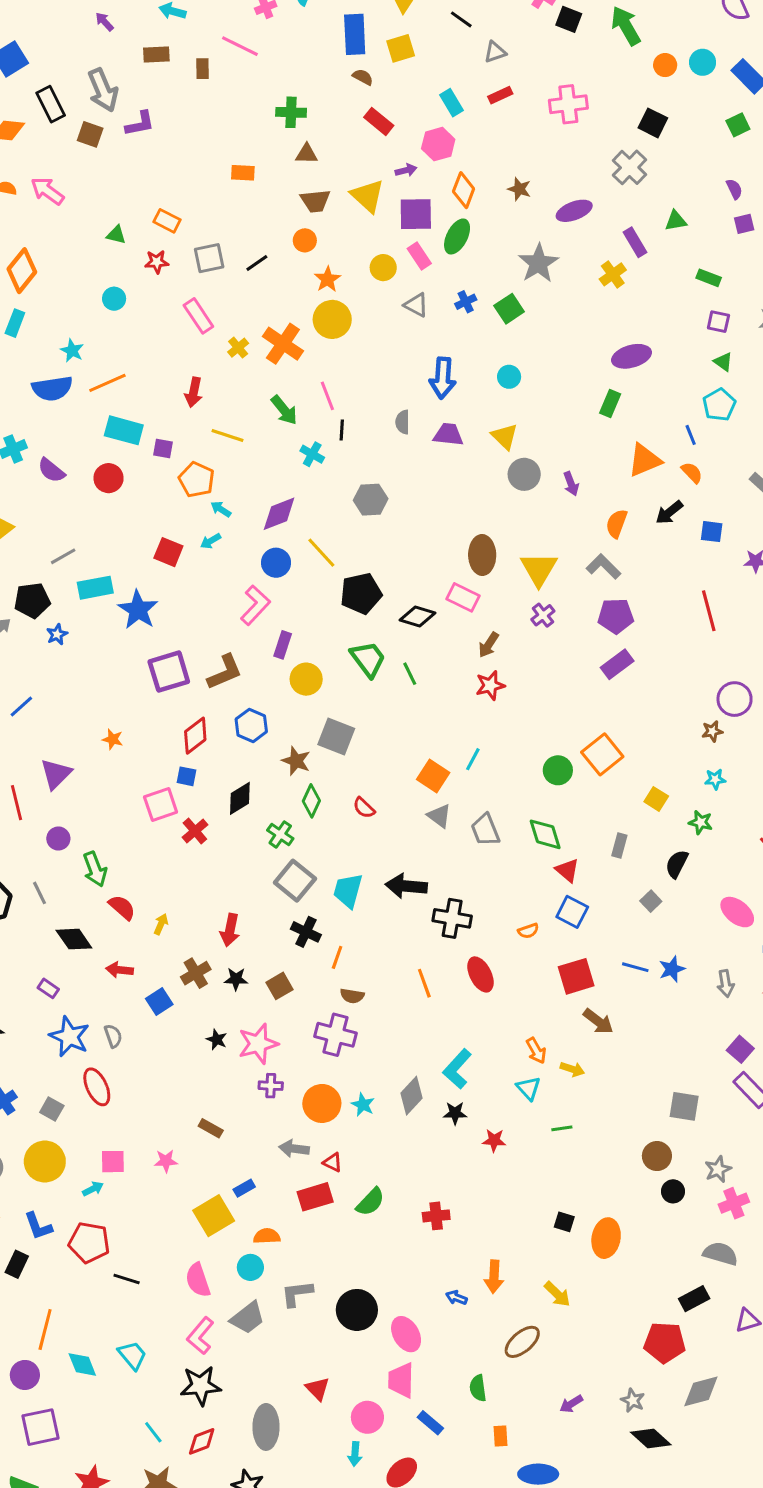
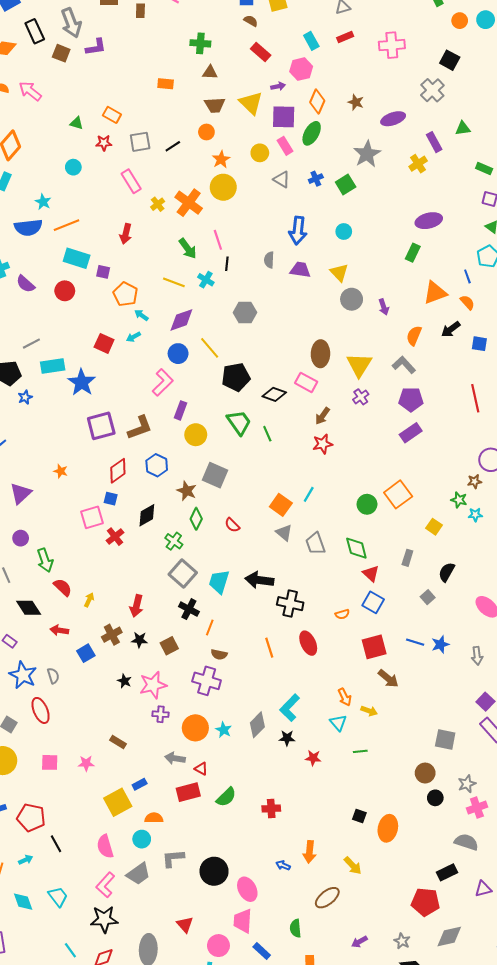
yellow line: (228, 435) -> (174, 282), moved
green star: (701, 822) -> (459, 500), moved
cyan arrow: (93, 1189) -> (26, 860), moved
black line: (127, 1279) -> (56, 844), turned 42

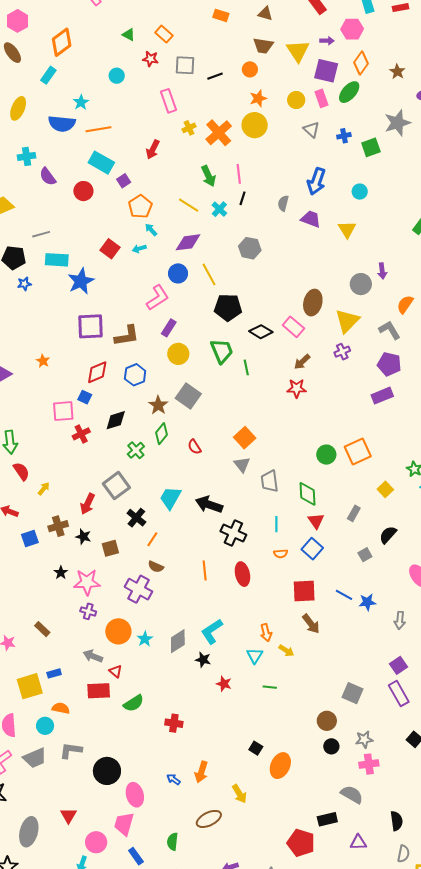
purple square: (103, 272) -> (124, 181), turned 32
gray circle: (352, 299) -> (361, 284), moved
cyan line: (309, 494) -> (276, 524), moved, turned -42
gray square: (183, 573) -> (116, 486), moved

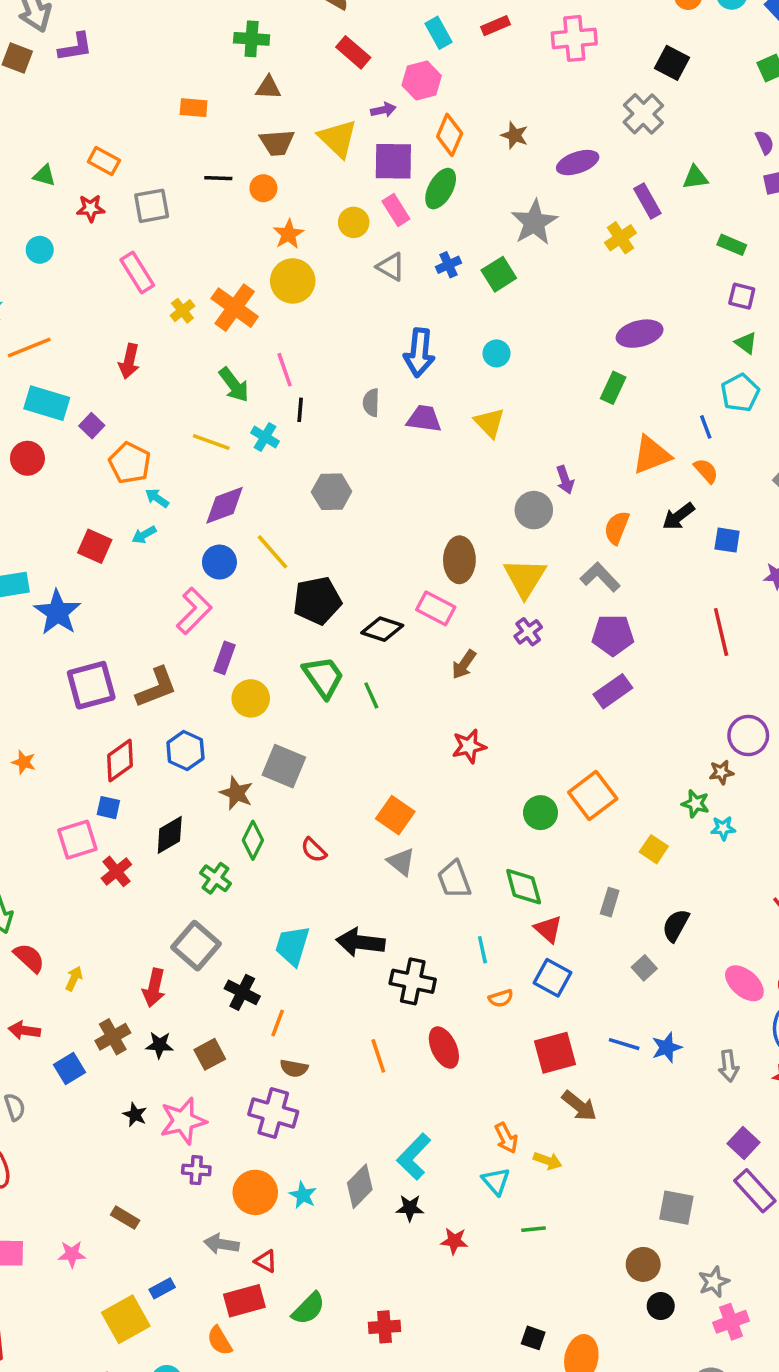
black line: (215, 76) -> (218, 178), moved, turned 35
red star: (297, 388) -> (469, 746), moved
orange semicircle: (61, 708) -> (220, 1341), moved, turned -120

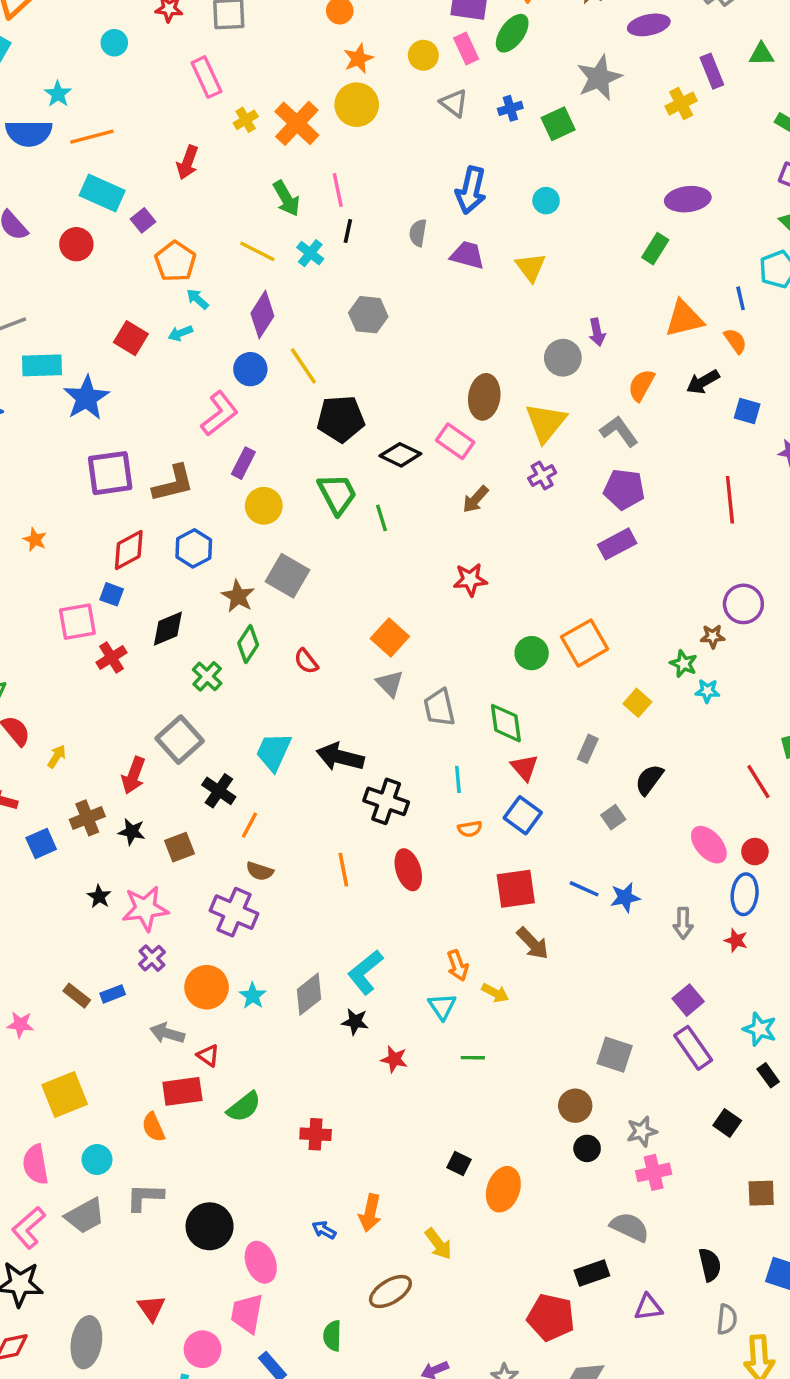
purple diamond: (225, 505) -> (262, 315), turned -45
purple cross: (196, 1170) -> (152, 958), turned 36
blue rectangle: (162, 1288) -> (113, 994), moved

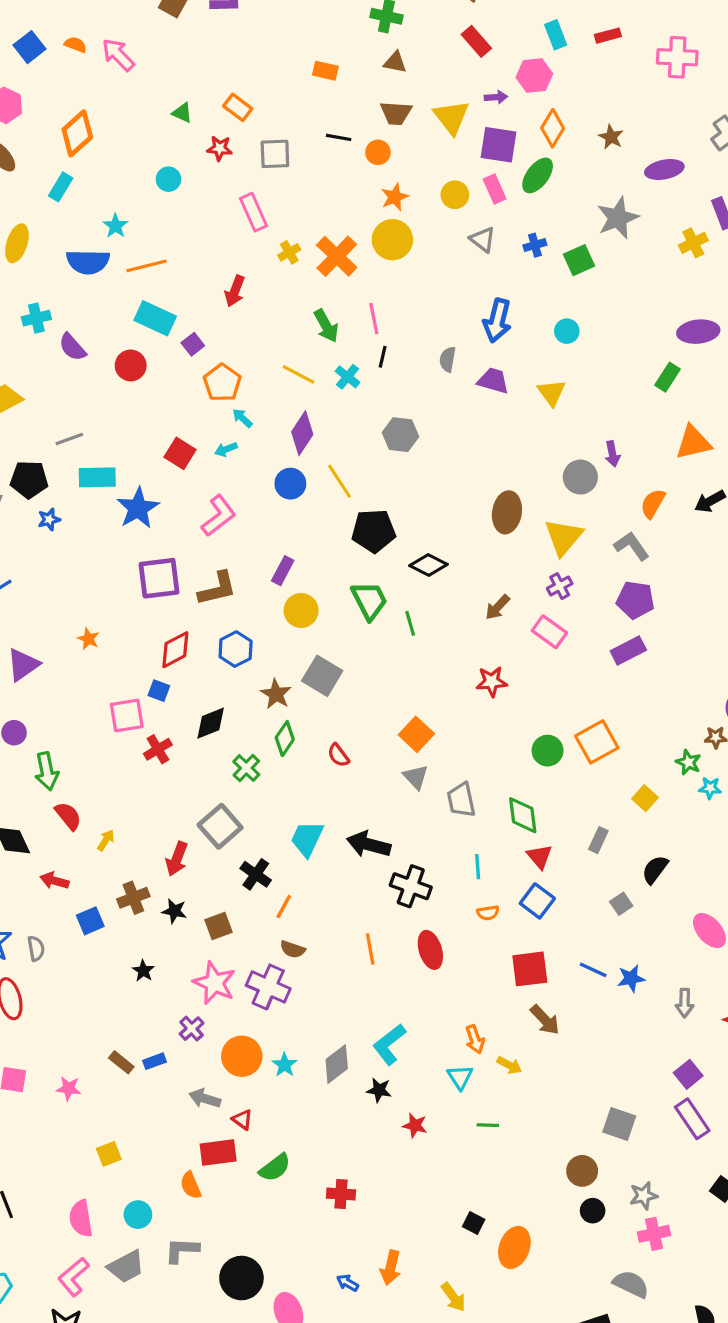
pink L-shape: (220, 413) -> (219, 516), moved
pink rectangle: (455, 441) -> (549, 632), moved
pink star: (145, 909) -> (214, 983), moved, turned 30
yellow square: (65, 1095) -> (109, 1154), size x0.6

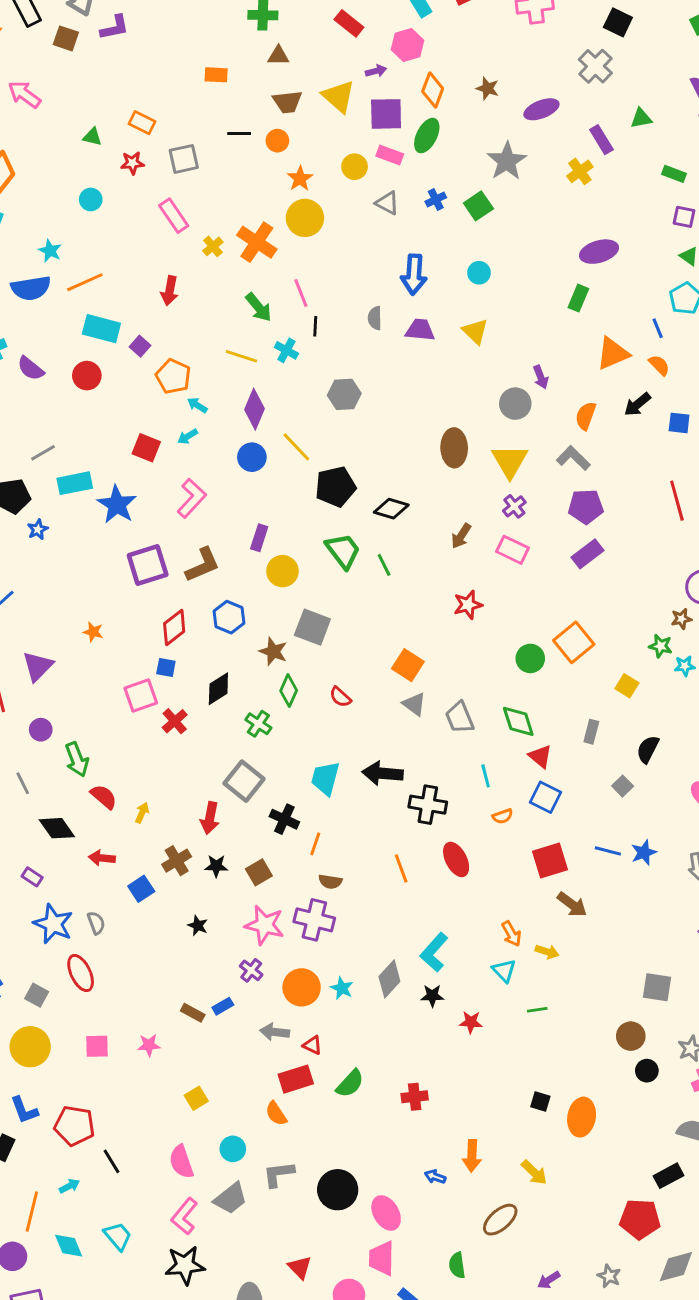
pink rectangle: (495, 189) -> (390, 155), turned -35

